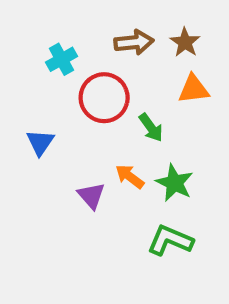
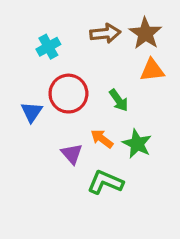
brown star: (185, 42) -> (145, 33), size x1.4
red circle: (104, 98) -> (68, 94), moved
green L-shape: (170, 240) -> (105, 182), moved

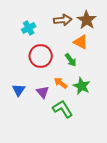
orange triangle: (152, 70) -> (81, 42), moved, turned 35
blue triangle: (32, 112) -> (19, 90), moved
green L-shape: (105, 182) -> (63, 109), turned 35

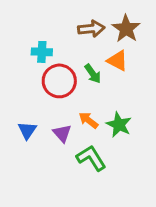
cyan cross: (29, 28) -> (42, 52), moved, turned 32
green arrow: (71, 60) -> (93, 74), moved

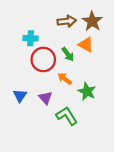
orange arrow: (88, 120) -> (65, 79), moved

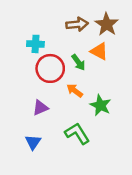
blue triangle: (20, 96) -> (33, 142), moved
purple triangle: (45, 98) -> (40, 108), moved, turned 48

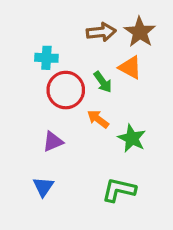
green L-shape: (77, 134) -> (119, 190), moved, turned -45

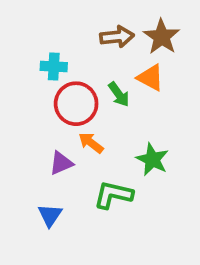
orange arrow: (98, 119) -> (91, 143), moved
green L-shape: (119, 190) -> (113, 195), moved

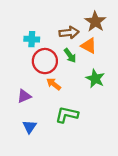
brown arrow: (117, 37) -> (69, 33), moved
green star: (152, 159) -> (95, 79), moved
purple triangle: (61, 163) -> (24, 96), moved

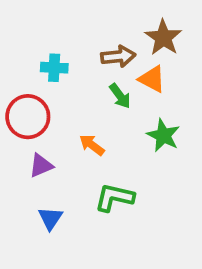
red circle: (45, 61) -> (28, 117), moved

